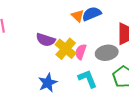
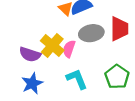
purple semicircle: (46, 40) -> (30, 54), moved
gray ellipse: (107, 53) -> (91, 33), moved

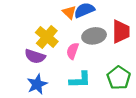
yellow cross: (52, 45) -> (47, 37), moved
cyan L-shape: (77, 79) -> (80, 80), turned 110

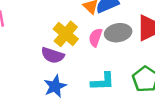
pink semicircle: (73, 51) -> (95, 37), moved

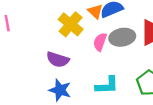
yellow cross: (66, 34) -> (71, 24), moved
blue star: (55, 86) -> (60, 90), turned -30

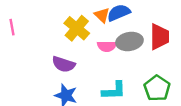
pink semicircle: (100, 42) -> (107, 46), turned -108

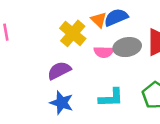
purple semicircle: (64, 64) -> (59, 71), turned 135

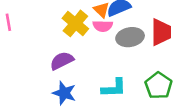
pink semicircle: (104, 52) -> (103, 26), moved

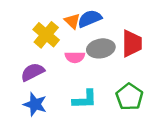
pink semicircle: (103, 26) -> (75, 57), moved

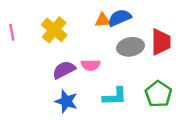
orange triangle: (72, 21) -> (103, 20), turned -49
yellow cross: (46, 35) -> (54, 30), moved
pink semicircle: (75, 57) -> (91, 65), moved

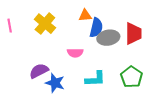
blue semicircle: (120, 18) -> (96, 28), moved, turned 126
purple semicircle: (64, 70) -> (39, 71), moved

